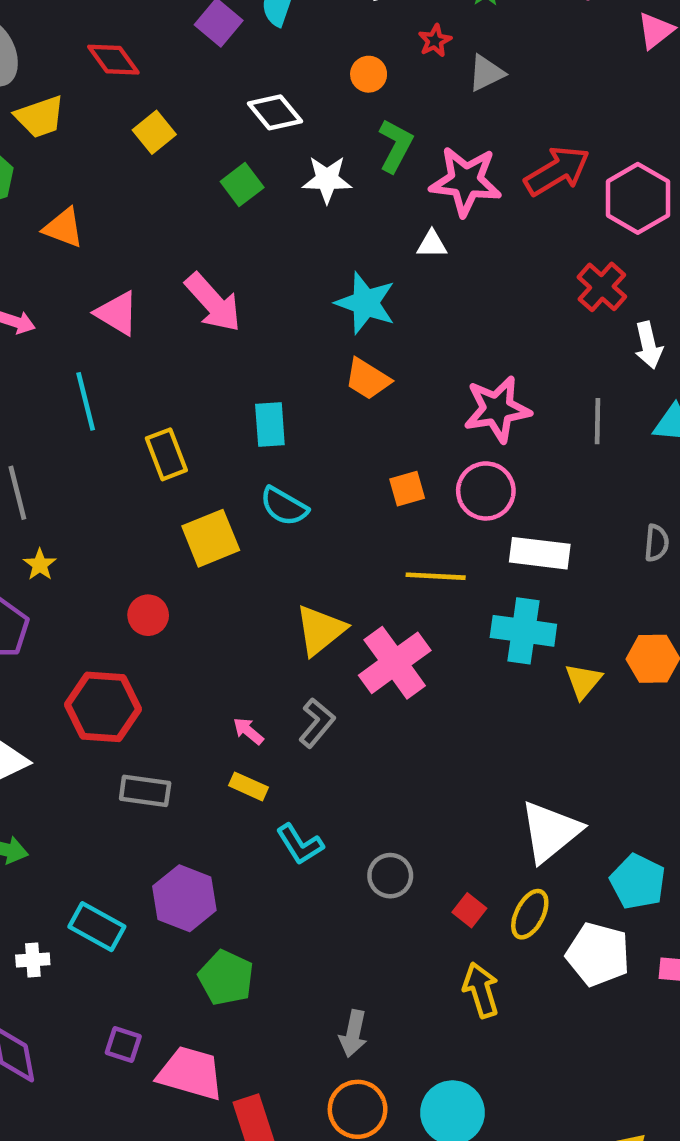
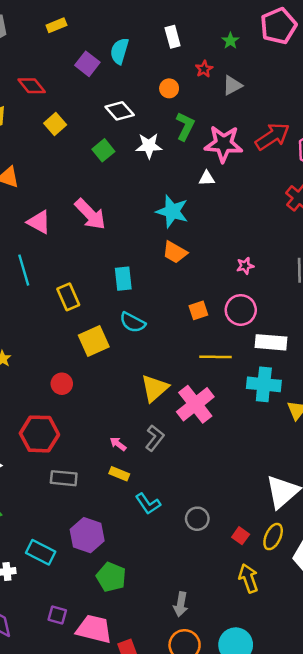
pink star: (497, 409) -> (245, 266), size x0.5

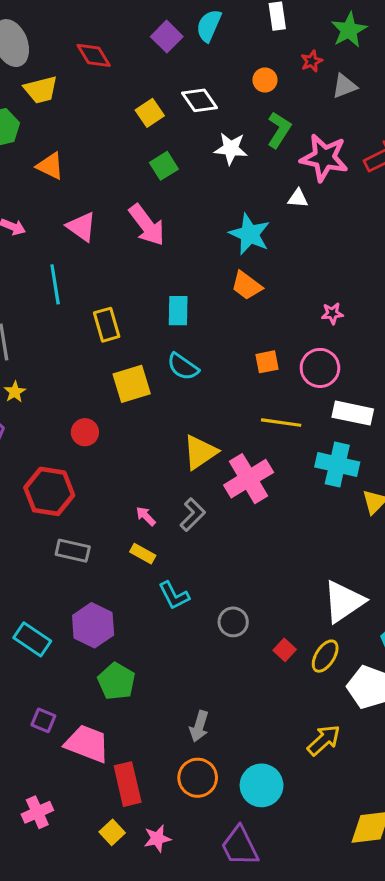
green star: (230, 41) -> (349, 30), size x1.6
yellow square: (55, 124) -> (150, 113), moved
green square: (103, 150) -> (164, 166), moved
yellow arrow: (248, 578) -> (324, 740), moved, turned 60

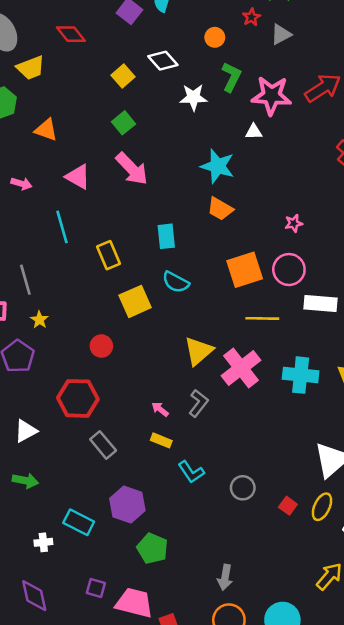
green square: (164, 166) -> (124, 123), moved
orange square: (267, 362) -> (245, 270), size x1.8
cyan cross: (337, 464) -> (301, 375), moved
gray rectangle: (73, 551) -> (103, 445), turned 44

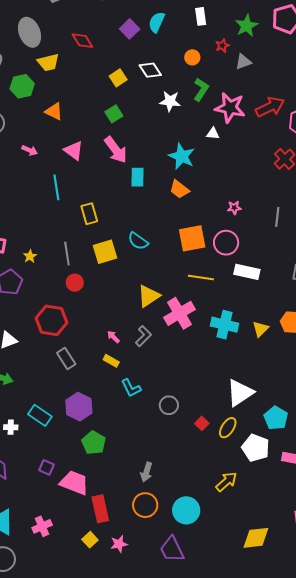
cyan rectangle: (166, 236) -> (137, 177), moved
gray line: (25, 280) -> (67, 254), moved

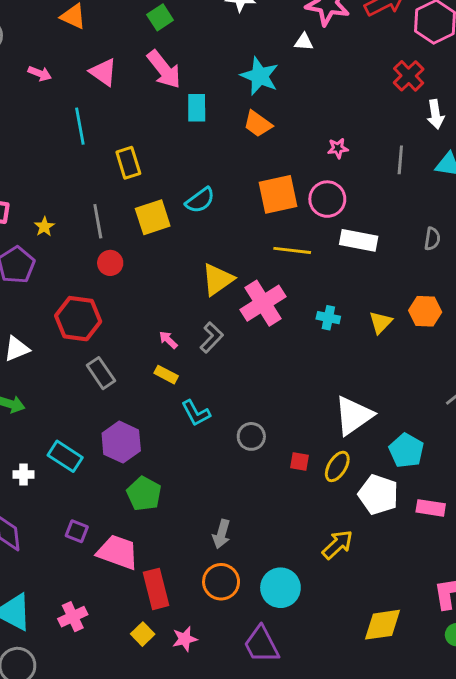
cyan semicircle: (138, 241) -> (200, 200), turned -70
cyan cross: (224, 325) -> (328, 318), size x0.6
red square: (202, 423) -> (300, 461), turned -32

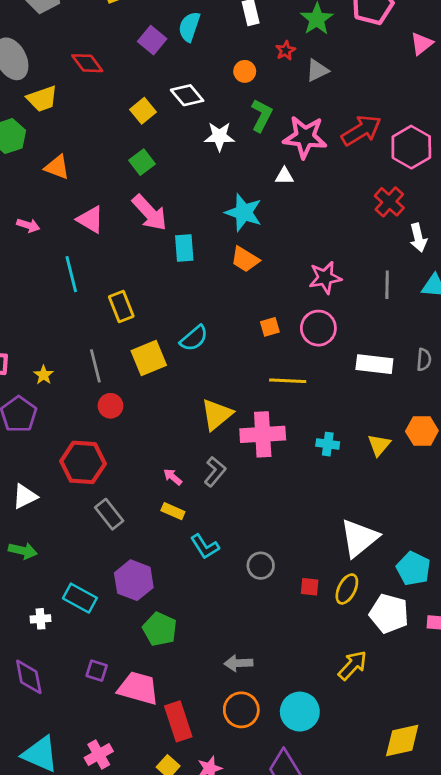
pink star: (338, 148) -> (325, 278), size x1.6
orange square: (278, 194) -> (270, 327), size x0.5
white rectangle: (359, 240) -> (374, 364), moved
pink cross: (263, 303) -> (263, 434), turned 33
gray arrow: (221, 534) -> (238, 663), turned 76

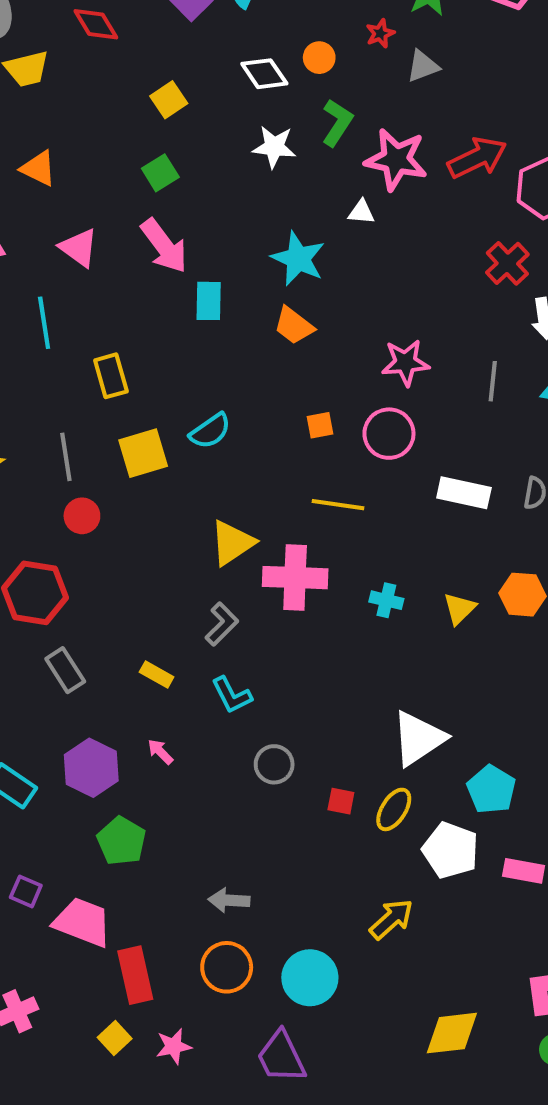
white diamond: (187, 95) -> (264, 74), moved
pink arrow: (173, 477) -> (160, 752), moved
cyan L-shape: (205, 547) -> (232, 695), moved

